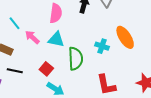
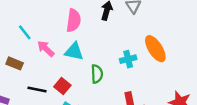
cyan cross: (102, 46) -> (128, 59), turned -32
green semicircle: (76, 59) -> (97, 74), size x0.7
black line: (15, 71) -> (37, 90), moved

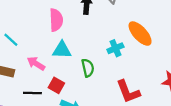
pink arrow: (46, 49) -> (36, 64), moved

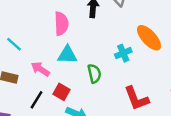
black line: (32, 93) -> (37, 100), turned -60

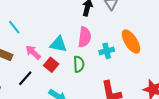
pink semicircle: (61, 24) -> (85, 37), moved
red square: (62, 92) -> (51, 65), moved

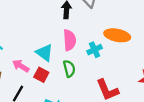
orange ellipse: (131, 42) -> (117, 35), turned -35
cyan triangle: (58, 44) -> (45, 53), turned 36

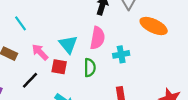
orange ellipse: (117, 35) -> (154, 26), moved
red square: (41, 75) -> (59, 67), turned -32

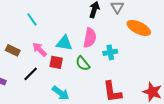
cyan line: (20, 23) -> (32, 19), moved
cyan triangle: (68, 44) -> (64, 43), turned -42
green semicircle: (90, 68) -> (83, 63), turned 140

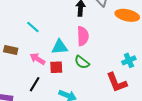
cyan line: (32, 19) -> (33, 27), moved
brown rectangle: (13, 50) -> (11, 50), moved
cyan cross: (110, 52) -> (129, 60), moved

